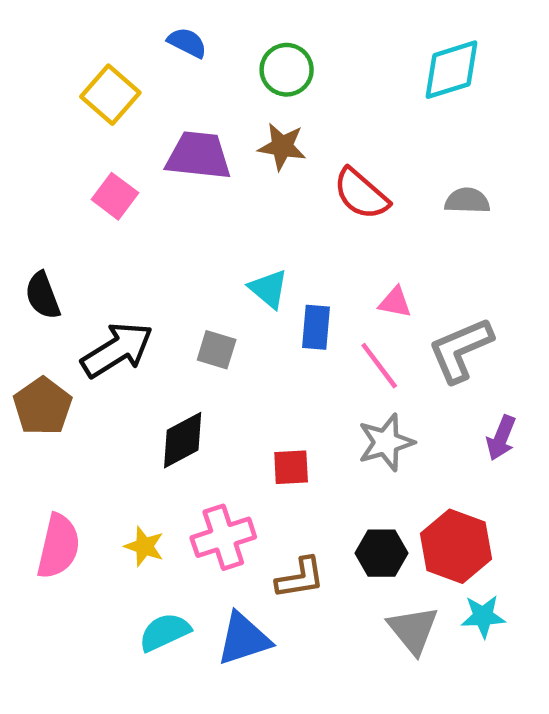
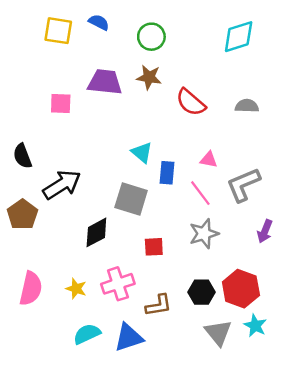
yellow square: (110, 95) -> (58, 31), moved, turned -32
pink square: (115, 196) -> (61, 104), turned -35
gray square: (217, 350) -> (131, 199), moved, size x1.6
cyan star: (483, 616) -> (255, 326), turned 30

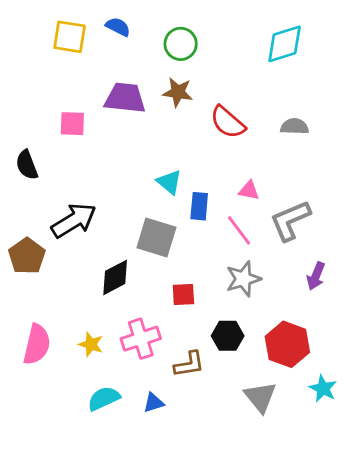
black semicircle: (22, 156) -> (27, 165), moved
black hexagon: (202, 292) -> (228, 336), moved
cyan star: (255, 326) -> (323, 388), moved
blue triangle: (129, 338) -> (154, 403), size x0.6

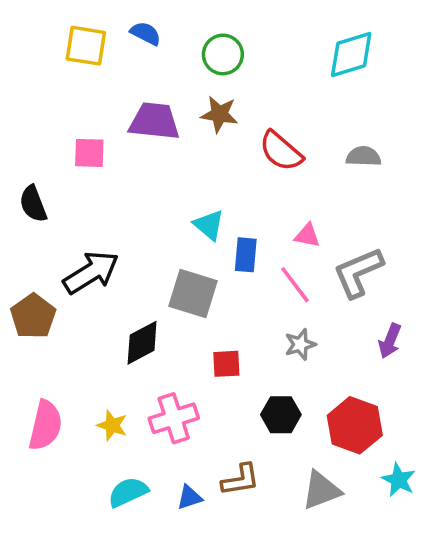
gray star: (243, 279) -> (300, 344), size x0.7
brown L-shape: (189, 364) -> (240, 480), moved
gray triangle: (260, 397) -> (321, 490), turned 48

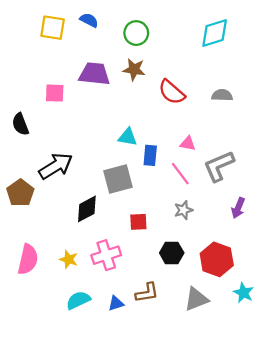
cyan triangle: (209, 225) -> (128, 137), turned -30
gray square: (193, 293) -> (118, 179), turned -32

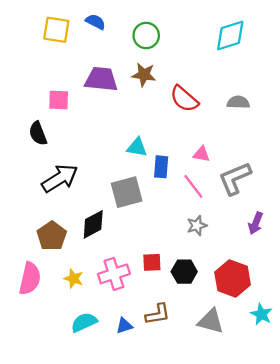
black semicircle: (20, 124) -> (38, 133), moved
brown pentagon: (20, 193) -> (52, 236), moved
red square: (138, 222) -> (152, 262), moved
gray triangle: (196, 299) -> (211, 321), turned 36

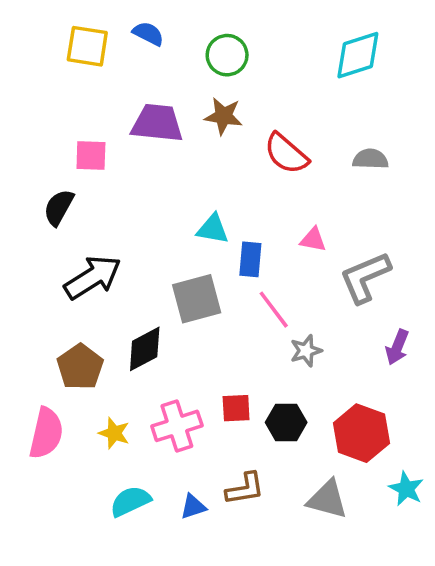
black semicircle: (38, 133) -> (59, 207), turned 50
pink line: (193, 186) -> (274, 310), moved

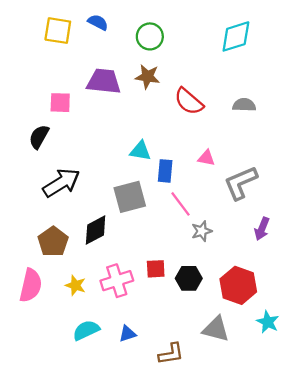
brown L-shape: (245, 489) -> (171, 354), moved

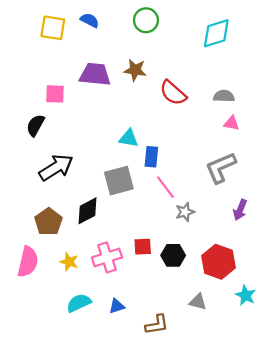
green circle: (150, 36) -> (146, 20), moved
pink triangle: (206, 158) -> (232, 123), moved
gray triangle: (216, 329) -> (198, 302), size x0.7

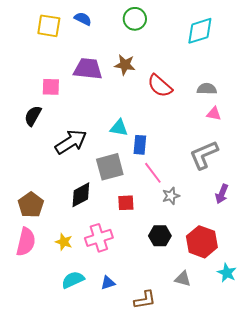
black arrow: (56, 168) -> (71, 142), moved
brown pentagon: (48, 222) -> (31, 205), moved
red square: (143, 247) -> (126, 203), moved

